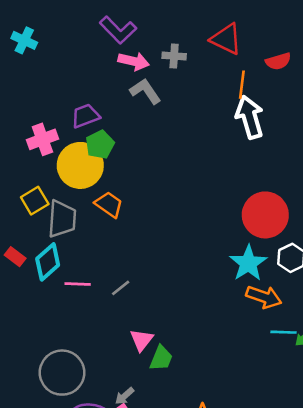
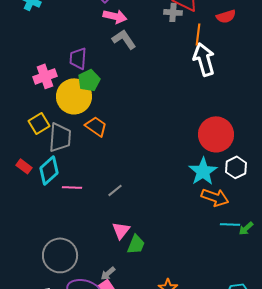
gray cross: (174, 56) -> (173, 12), moved
purple trapezoid: (85, 116) -> (78, 58), turned -65
gray line: (121, 288) -> (115, 190), moved

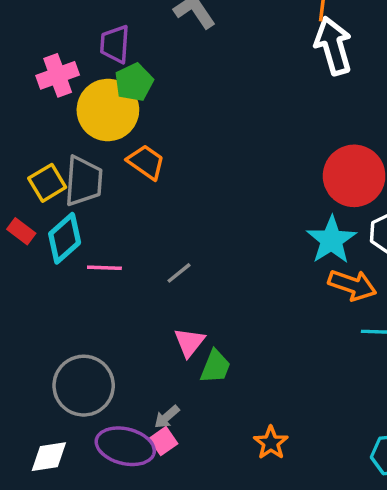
yellow square: (39, 123) -> (47, 183), moved

